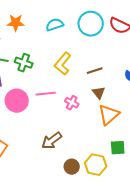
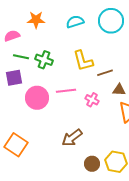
yellow L-shape: (63, 64) -> (83, 61), turned -55
brown line: (95, 71) -> (105, 73), moved
brown triangle: (99, 93) -> (119, 90), turned -48

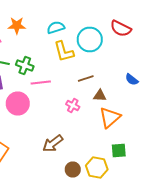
cyan circle: (111, 21) -> (90, 40), moved
yellow L-shape: (83, 61) -> (64, 52), moved
pink line: (66, 91) -> (41, 82), moved

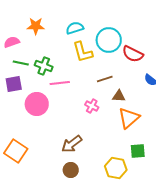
red semicircle: (121, 28) -> (133, 54), moved
brown circle: (73, 170) -> (71, 170), moved

